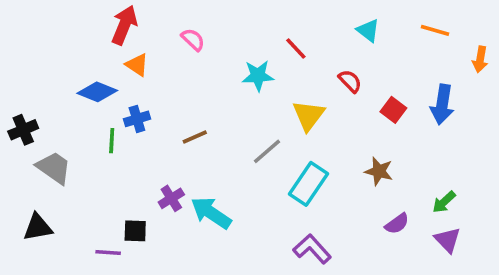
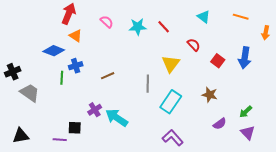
cyan star: (258, 76) -> (138, 27), moved
gray line: (267, 151) -> (148, 84), turned -48
black triangle: (38, 227) -> (21, 136), moved

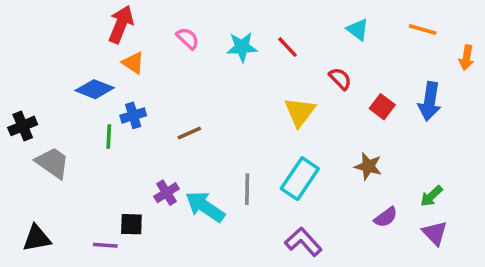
gray line: (148, 84) -> (247, 189), moved

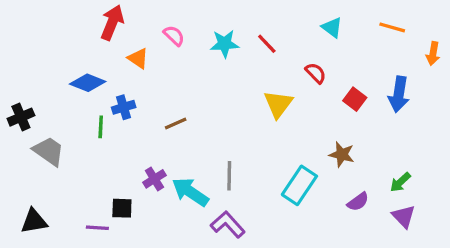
orange triangle: (133, 63) -> (138, 58), moved
cyan rectangle: (300, 179) -> (299, 185), moved
purple L-shape: (303, 242) -> (228, 225), moved

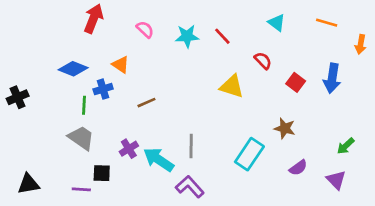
orange triangle: (138, 58) -> (121, 65), moved
yellow triangle: (278, 104) -> (232, 86), turned -50
gray trapezoid: (49, 151) -> (81, 138), moved
green arrow: (400, 182) -> (346, 146), moved

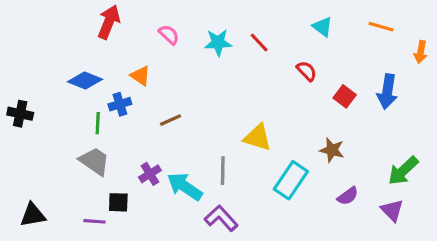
yellow triangle: (232, 86) -> (258, 137), moved
black cross: (18, 97) -> (20, 114), turned 35
green arrow: (346, 146) -> (403, 171), size x1.5

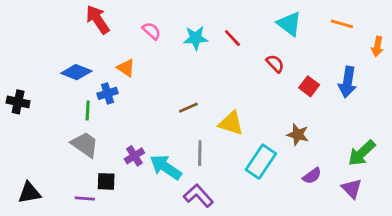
red arrow: (109, 22) -> (98, 20), turned -56
cyan triangle: (322, 27) -> (289, 24), size x1.4
brown line: (171, 120) -> (188, 108), moved

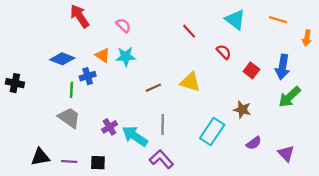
cyan star: (196, 38) -> (126, 57), moved
yellow triangle: (231, 123) -> (190, 82), moved
green arrow: (362, 153) -> (289, 97), moved
black square: (106, 181) -> (98, 163), moved
black triangle: (29, 193) -> (40, 157), moved

